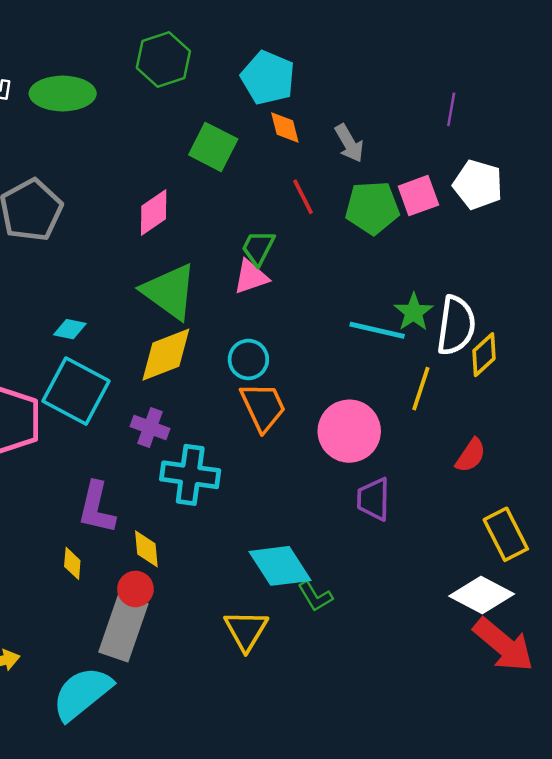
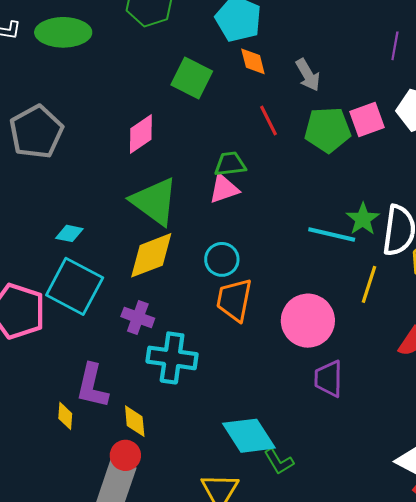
green trapezoid: (258, 248) -> (230, 164), turned 56
orange trapezoid: (263, 407) -> (234, 300), turned -144
yellow diamond: (72, 563) -> (65, 416), moved

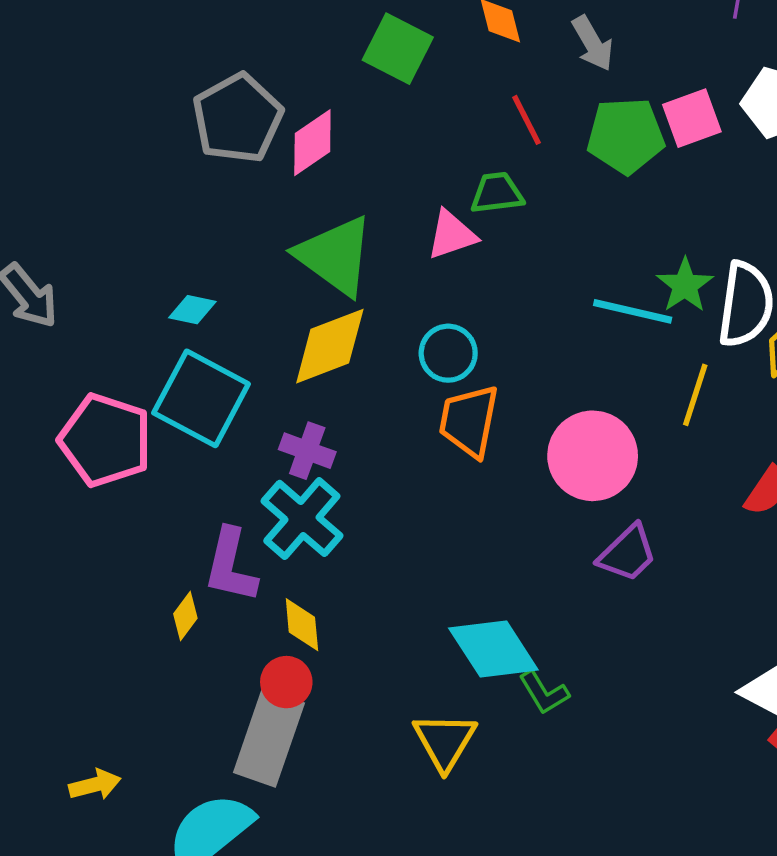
gray pentagon: (36, 132) -> (238, 118), moved
green trapezoid: (230, 164) -> (497, 193), moved
cyan cross: (172, 358) -> (302, 518), moved, turned 33
purple trapezoid: (329, 379) -> (627, 553), turned -135
yellow diamond: (65, 416) -> (185, 616), turned 32

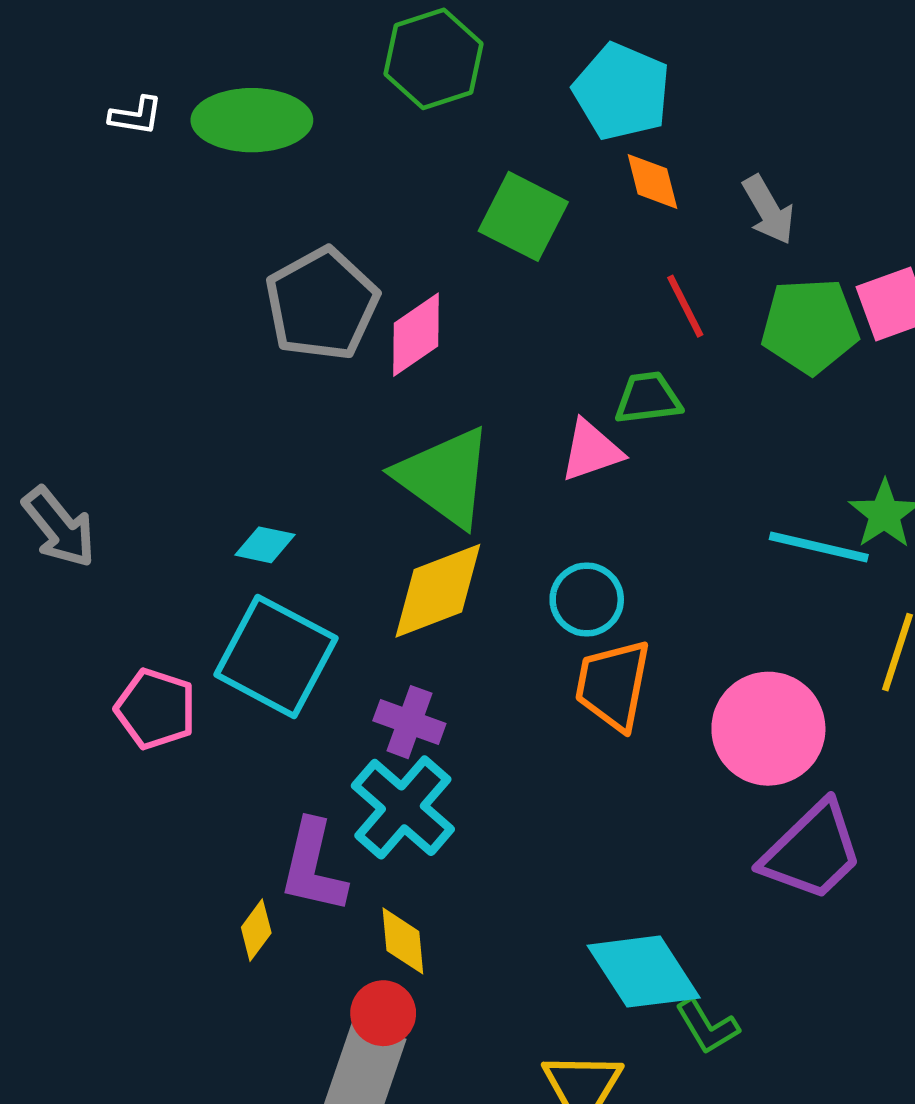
pink pentagon: (105, 440) -> (156, 709), size x0.7
purple trapezoid: (627, 553) -> (812, 851), size x1.4

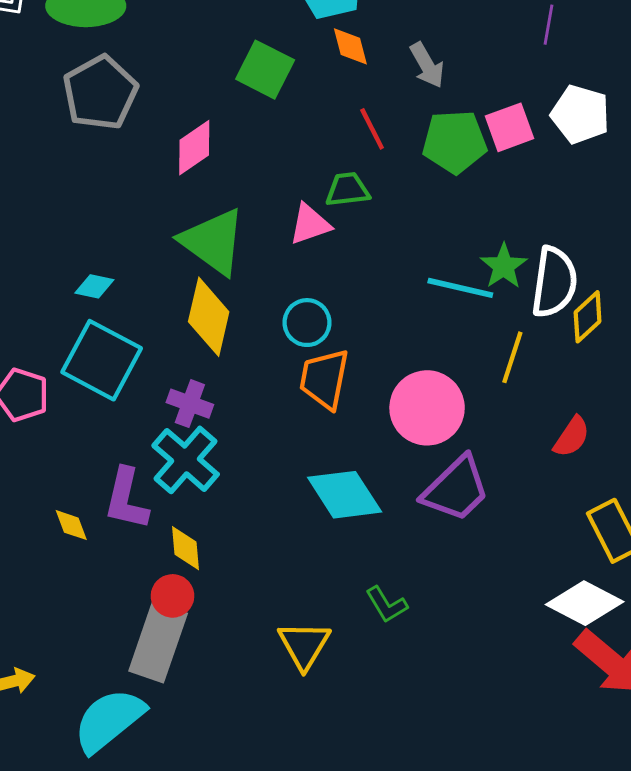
gray pentagon: (322, 304) -> (100, 93), moved
yellow diamond: (438, 591) -> (209, 317), turned -56
yellow diamond: (256, 930) -> (71, 525), moved, turned -57
cyan diamond: (644, 972) -> (345, 495), moved

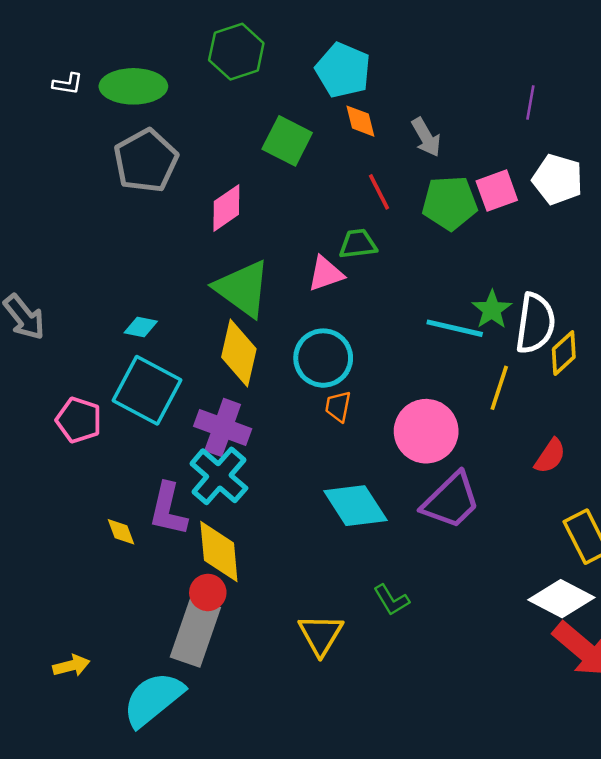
cyan circle: (307, 323) -> (323, 358), size x1.4
orange trapezoid: (324, 379) -> (338, 406), size x0.6
purple cross: (190, 404) -> (223, 427), size x1.4
yellow diamond: (186, 548) -> (219, 552), size x1.6

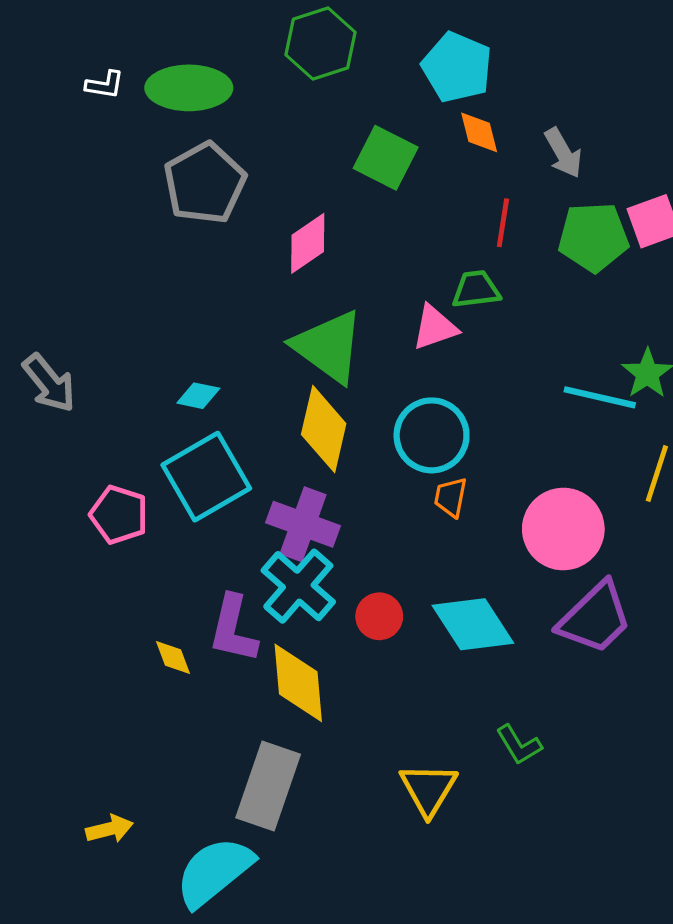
red line: (379, 192) -> (503, 223), turned 36
cyan square: (147, 390) -> (206, 477), turned 32
red circle: (208, 592) -> (379, 616), moved

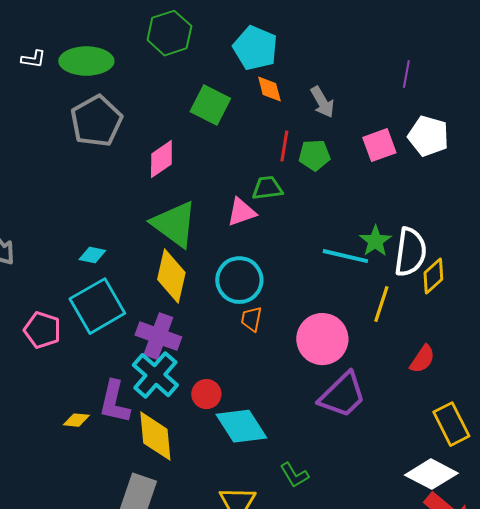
green pentagon: (593, 237) -> (314, 155), moved, size x0.7
cyan diamond: (473, 624) -> (241, 426), moved
yellow diamond: (173, 658) -> (76, 420), turned -64

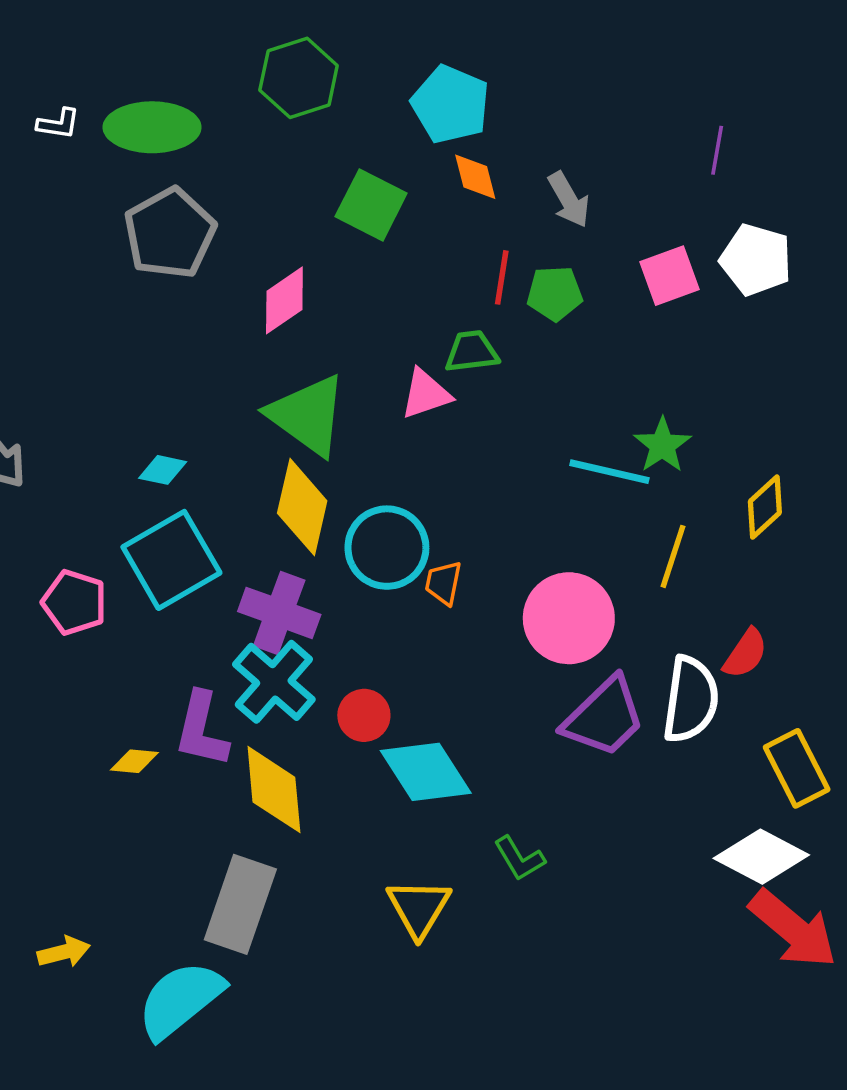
white semicircle: (410, 252) -> (691, 699), moved
cyan circle: (239, 280) -> (387, 548), moved

